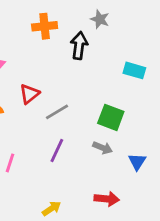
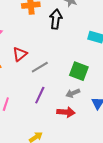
gray arrow: (103, 148) -> (73, 93), turned 136
red arrow: (107, 199) -> (66, 112), moved

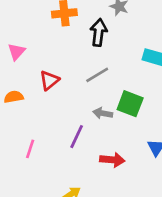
gray line: (40, 67) -> (97, 75), moved
gray arrow: (73, 93) -> (103, 113), moved, turned 32

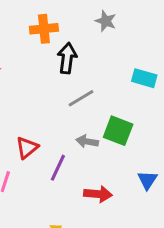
black arrow: (99, 32) -> (67, 58), moved
red triangle: (49, 80) -> (27, 148), moved

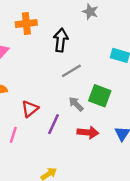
orange cross: (44, 29) -> (26, 23), moved
gray arrow: (87, 141) -> (76, 104), turned 35
red arrow: (98, 194) -> (88, 132), moved

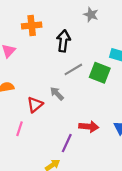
green square: (100, 96) -> (100, 73), moved
gray arrow: (76, 104) -> (57, 94), moved
purple line: (54, 124) -> (67, 143), moved

